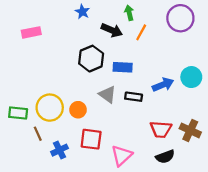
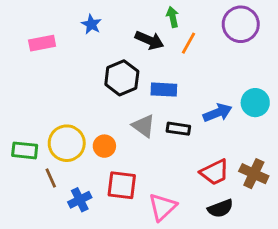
blue star: (82, 12) -> (91, 24), moved
red trapezoid: (161, 129) -> (215, 172), turned -30

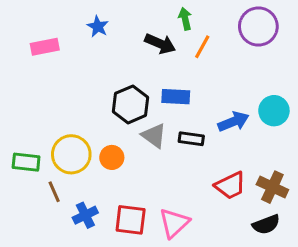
black hexagon: (122, 78) -> (131, 104), moved
red square: (122, 185) -> (131, 220), moved
black semicircle: (220, 208) -> (266, 224), moved

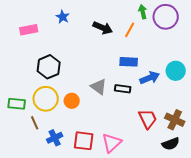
green arrow: (185, 19) -> (143, 12), moved
blue rectangle: (176, 97) -> (129, 62), moved
black hexagon: (131, 104) -> (49, 67), moved
red trapezoid: (230, 186) -> (148, 119), turned -90

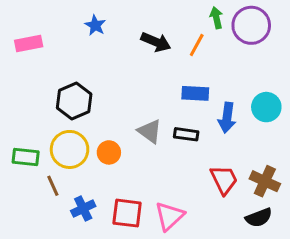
pink rectangle: (29, 30) -> (29, 43), moved
blue arrow: (150, 78) -> (227, 118), turned 120

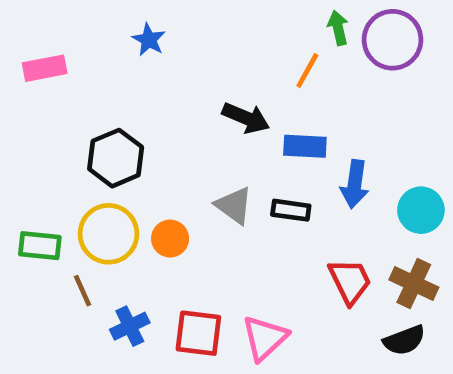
black arrow: (156, 42) -> (246, 118), moved
cyan circle: (266, 107) -> (421, 210), moved

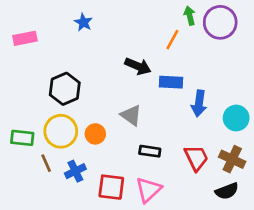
black rectangle: (291, 210) -> (150, 151), moved
blue cross: (130, 326) -> (75, 171), moved

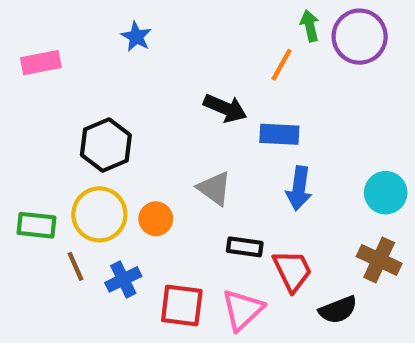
blue arrow: (199, 103) -> (299, 188), moved
red trapezoid: (196, 158) -> (292, 271), moved
black semicircle: (227, 191) -> (338, 310), moved

